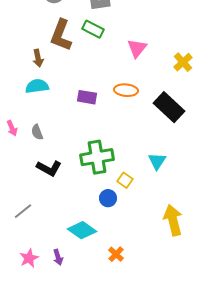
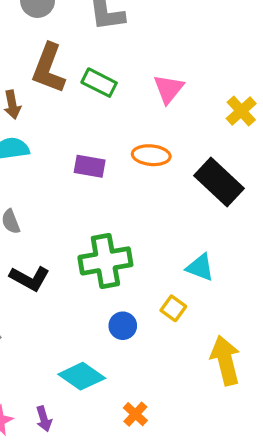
green rectangle: (93, 29) -> (99, 83), moved
cyan triangle: (157, 161) -> (200, 267), turned -42
yellow square: (125, 180) -> (173, 308), moved

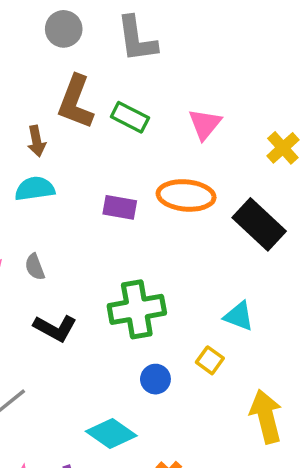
orange ellipse: (151, 155) -> (186, 195), size x1.4

